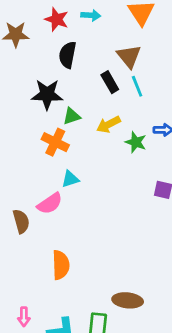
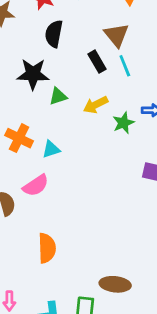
orange cross: (55, 142) -> (19, 138), moved
green star: (136, 142) -> (123, 123), turned 30
cyan triangle: (70, 179) -> (51, 149), moved

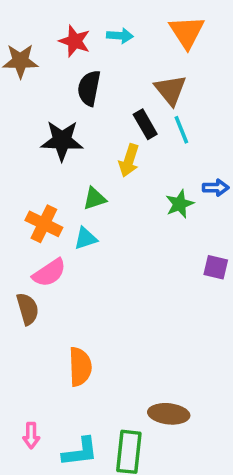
green triangle: (58, 96) -> (95, 199), moved
yellow arrow: (96, 105) -> (129, 161), moved, turned -45
pink semicircle: (36, 185) -> (49, 273), moved

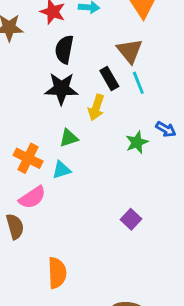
black star: (62, 141) -> (61, 89), moved
blue arrow: (216, 188) -> (166, 129), turned 30
purple square: (216, 267) -> (131, 219), moved, turned 30

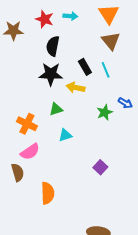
brown triangle: (130, 51) -> (111, 41), moved
yellow arrow: (96, 107) -> (76, 88), turned 84
cyan triangle: (61, 170) -> (65, 135), moved
orange semicircle: (57, 273) -> (48, 193), moved

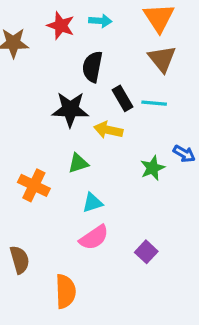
black semicircle: (53, 46) -> (92, 67), moved
cyan line: (106, 70) -> (154, 103), turned -63
pink semicircle: (30, 152) -> (94, 238), moved

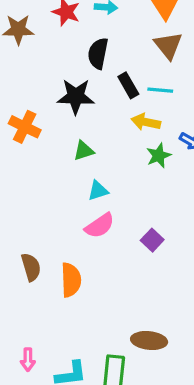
yellow arrow: (108, 130) -> (146, 122), moved
orange cross: (34, 185) -> (25, 127), moved
brown semicircle: (20, 260) -> (31, 267), moved

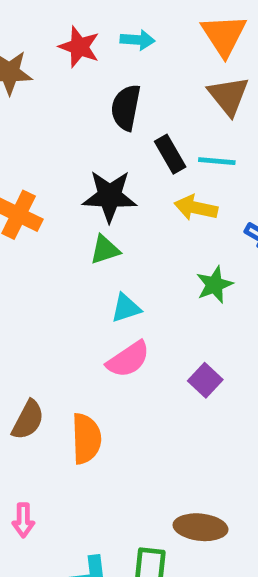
black star: (76, 97) -> (110, 196), moved
green star: (159, 156) -> (214, 285), moved
brown semicircle: (31, 267) -> (28, 420), turned 44
pink arrow: (28, 360) -> (23, 520), moved

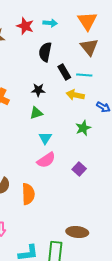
black star: (110, 196) -> (38, 90), size x0.6
cyan triangle: (126, 308) -> (45, 138), turned -40

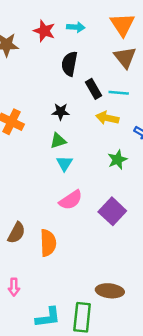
cyan triangle: (45, 138) -> (64, 163), moved
purple square: (79, 169) -> (112, 211), size x1.5

